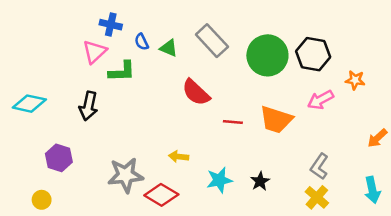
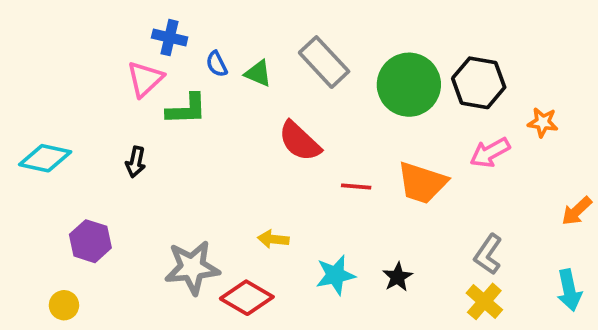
black arrow: (89, 106) -> (136, 162), size x0.7

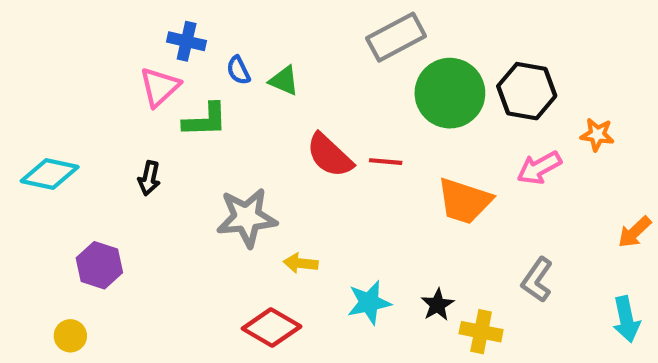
gray rectangle: (324, 62) -> (396, 37), moved, turned -75
red line: (356, 186) -> (386, 162), moved
gray star: (192, 268) -> (247, 218), moved
yellow cross: (484, 301) -> (481, 332), moved, turned -30

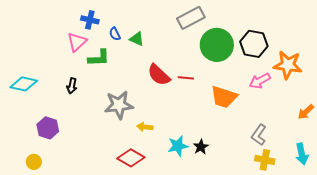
orange star: (597, 135) -> (288, 65), size x1.8
black star: (438, 305) -> (201, 147), moved
yellow cross: (481, 332) -> (265, 160), moved

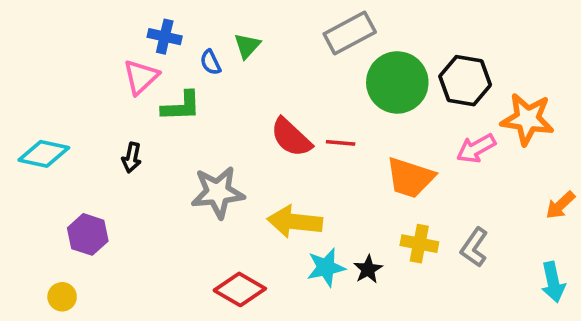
green triangle: (137, 39) -> (247, 46), moved, turned 49
yellow arrow: (145, 127) -> (295, 222), moved, size x1.8
yellow cross: (265, 160) -> (419, 244), moved

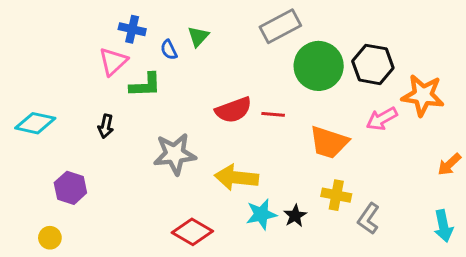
red semicircle: (291, 137) -> (233, 110), turned -63
gray L-shape: (474, 247) -> (369, 219), moved

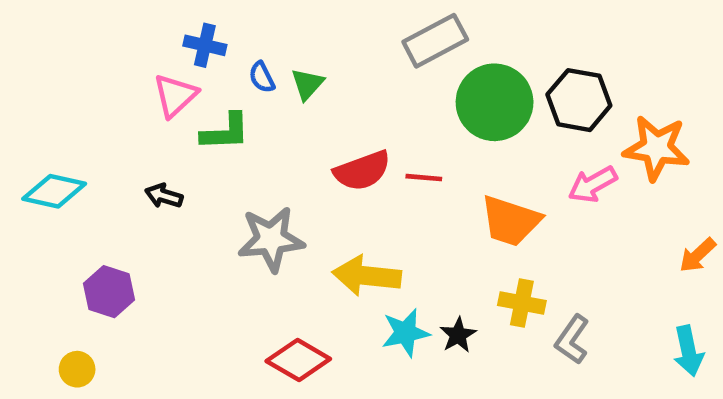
green triangle: (198, 37) -> (307, 84), moved
black arrow: (106, 126) -> (164, 196), turned 95

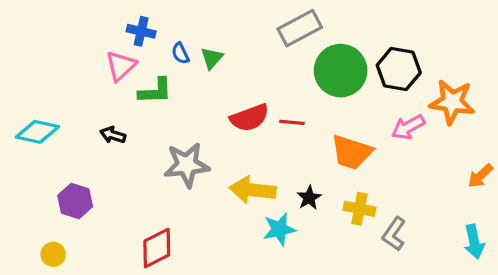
black star: (458, 335) -> (309, 198), moved
red diamond: (298, 360) -> (157, 248), moved, turned -57

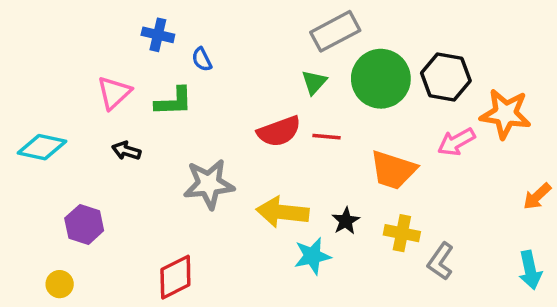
green triangle: (212, 58) -> (314, 82), moved
pink triangle: (121, 66) -> (114, 93), moved

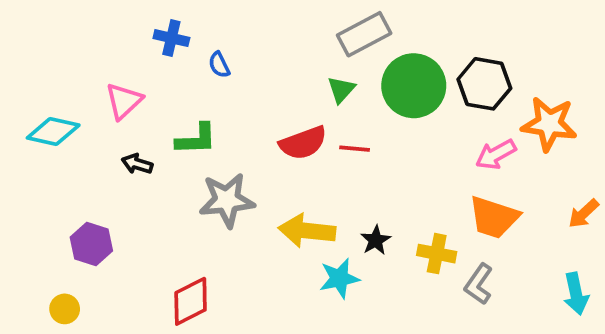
green L-shape: (174, 102) -> (196, 139), moved
cyan diamond: (42, 147) -> (53, 131), moved
orange trapezoid: (393, 170) -> (494, 217), moved

